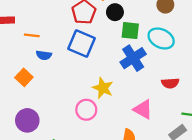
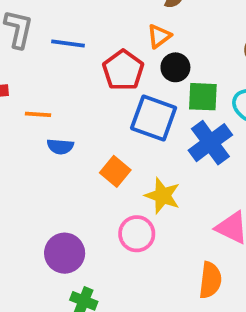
blue square: (82, 43) -> (154, 118), moved
orange square: (24, 77) -> (115, 171), moved
purple circle: (27, 120) -> (65, 253), moved

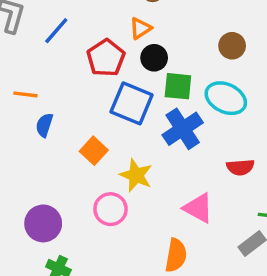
blue line: (68, 43) -> (56, 31), turned -60
blue semicircle: (60, 146) -> (44, 125), turned 100

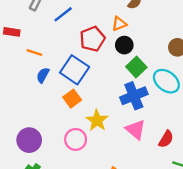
green square: (178, 86) -> (136, 67), turned 30
blue square: (132, 103) -> (75, 70), moved
red semicircle: (240, 167) -> (166, 139), moved, turned -66
pink triangle: (198, 208) -> (136, 130), moved

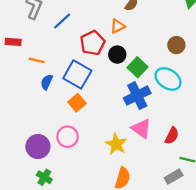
black circle: (124, 45) -> (117, 55), moved
yellow star: (97, 120) -> (116, 144), moved
pink circle: (76, 139) -> (68, 137), moved

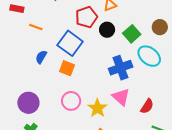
green square: (138, 67) -> (132, 34), moved
blue semicircle: (47, 82) -> (41, 57), moved
orange square: (77, 103) -> (67, 68), turned -35
pink circle: (68, 137) -> (71, 101), moved

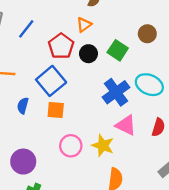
blue square: (70, 43) -> (51, 81), turned 30
cyan ellipse: (149, 56) -> (149, 85), moved

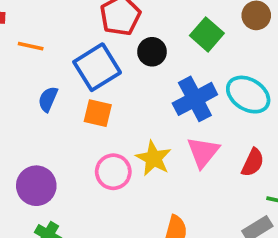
black circle: (88, 54) -> (152, 52), moved
pink triangle: (126, 125) -> (203, 152), turned 35
yellow star: (103, 145) -> (153, 158), moved

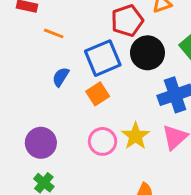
black circle: (152, 52) -> (147, 53), size x1.5
orange square: (98, 113) -> (98, 94), turned 35

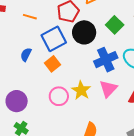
orange line: (54, 33) -> (30, 17), moved

